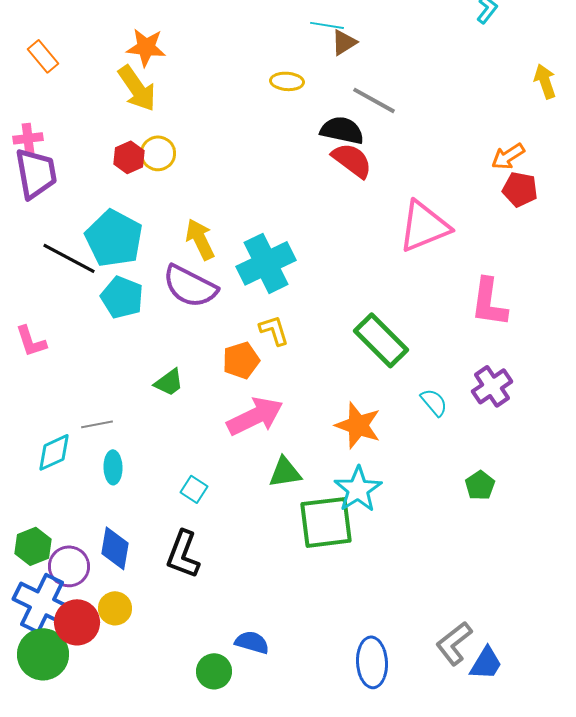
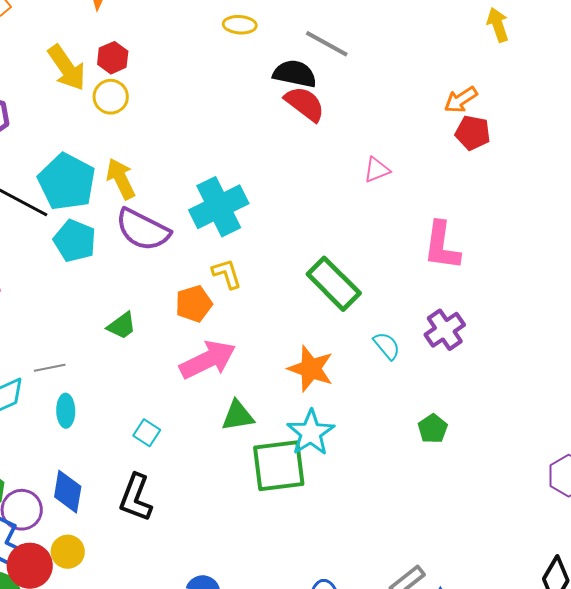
yellow arrow: (137, 88) -> (67, 68), moved
red hexagon: (129, 157) -> (113, 58), moved
pink triangle: (424, 226) -> (377, 170), size x0.5
yellow arrow: (200, 239) -> (121, 179), moved

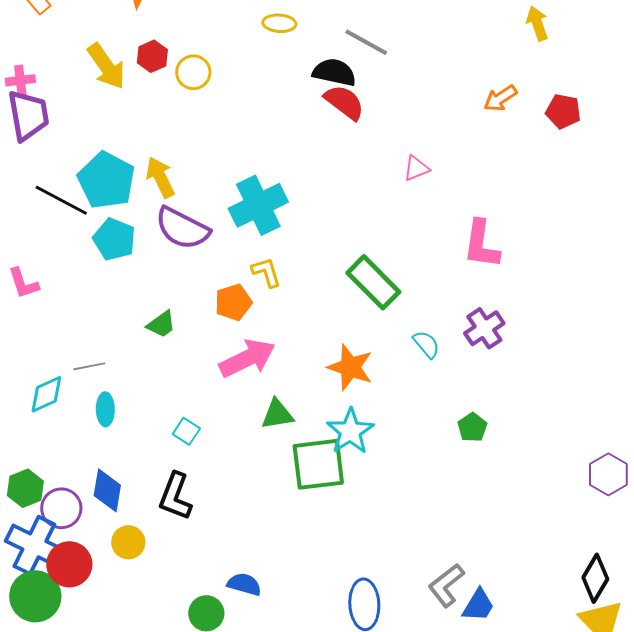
yellow circle: (111, 97) -> (193, 72), moved
red pentagon: (473, 133) -> (563, 111), moved
yellow circle: (68, 552) -> (128, 542), moved

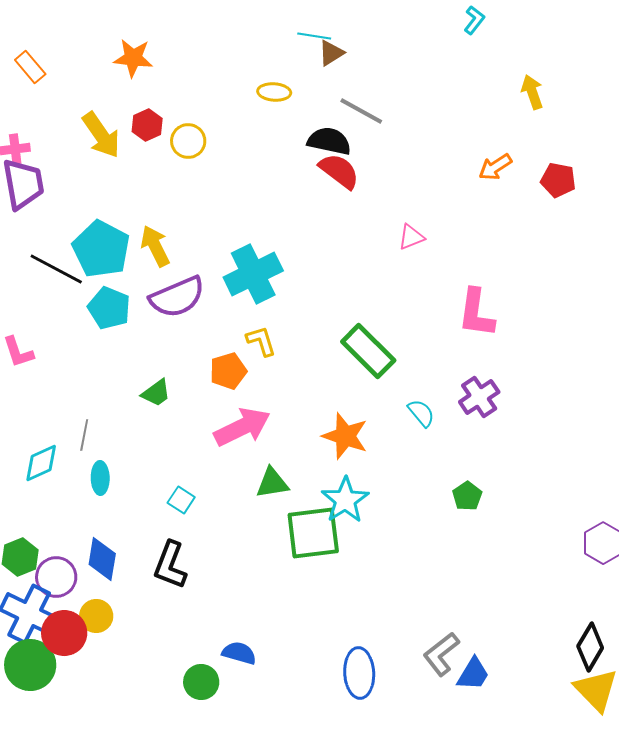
purple semicircle: (182, 228) -> (177, 297), turned -50
gray line: (89, 366) -> (84, 435), turned -68
yellow circle: (128, 542) -> (96, 616), moved

